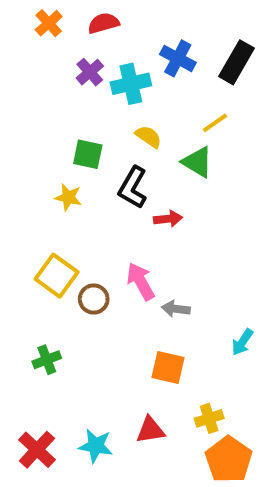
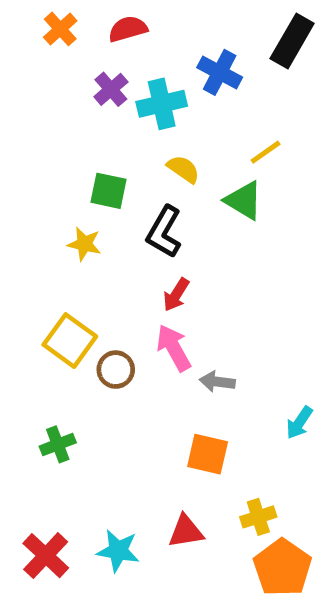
black rectangle: (237, 62) -> (292, 41), moved
red arrow: (168, 219) -> (176, 295), moved, turned 128

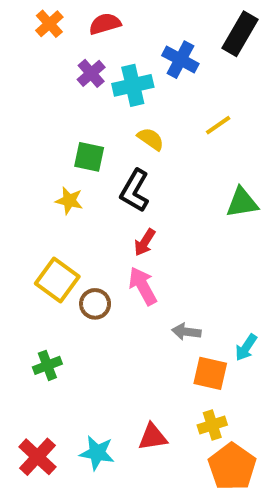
green triangle: (244, 200) -> (242, 203), moved, turned -40
gray arrow: (217, 382) -> (186, 332), moved
orange square: (208, 454) -> (210, 373), moved

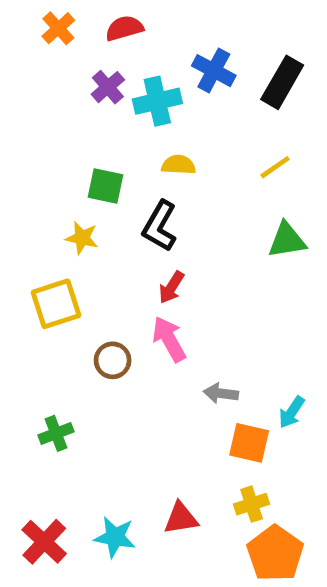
black rectangle: (240, 34) -> (282, 82), moved
yellow line: (218, 125) -> (275, 167), moved
yellow semicircle: (151, 139) -> (179, 165), turned -32
yellow square: (57, 280) -> (56, 304), moved, turned 36

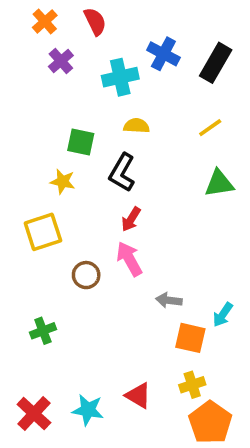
red semicircle: (124, 28) -> (95, 21), turned 80
purple cross: (108, 87) -> (61, 61), moved
red triangle: (181, 518) -> (138, 396), turned 40

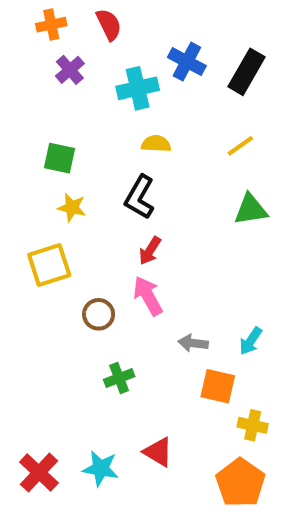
orange cross: (45, 21) -> (51, 25), turned 30
green square: (81, 142) -> (60, 158), moved
cyan arrow: (223, 315) -> (251, 341), moved
green cross: (43, 331) -> (119, 378), moved
yellow cross: (192, 385) -> (253, 425), moved, turned 30

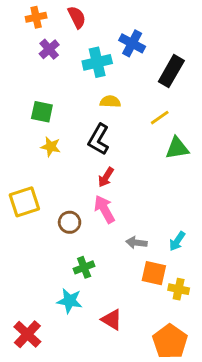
black rectangle: (247, 72) -> (171, 71), moved
yellow line: (240, 146) -> (160, 118), moved
yellow square: (49, 265) -> (24, 202), moved
yellow cross: (253, 425) -> (179, 289), moved
cyan star: (101, 468) -> (70, 301), moved

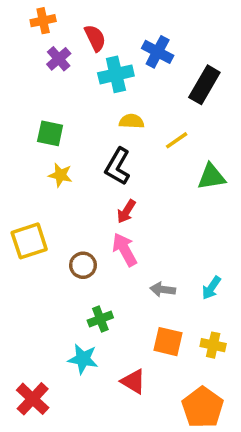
red semicircle: (77, 17) -> (95, 38), moved
yellow line: (160, 118) -> (177, 140), moved
orange square: (154, 273) -> (168, 342), moved

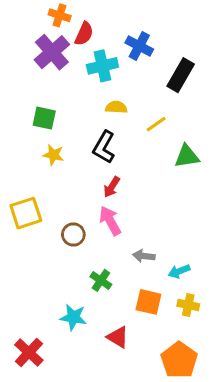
orange cross: (43, 21) -> (60, 15), moved, turned 30
red semicircle: (95, 38) -> (84, 34), turned 50
purple cross: (59, 59) -> (52, 52), size x1.6
cyan arrow: (211, 288) -> (179, 271), moved, turned 35
green cross: (100, 319) -> (101, 280), moved, turned -35

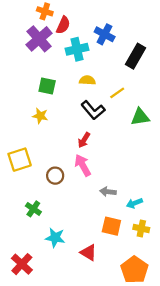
green square: (44, 118) -> (47, 86), moved
black L-shape: (104, 147) -> (93, 110), moved, turned -70
green cross: (101, 280) -> (33, 209), moved

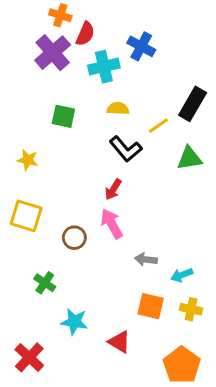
black rectangle: (136, 56) -> (193, 104), moved
yellow star: (40, 116) -> (28, 160), moved
yellow square: (20, 160) -> (26, 216), turned 35

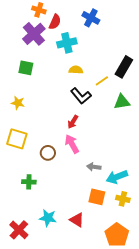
blue cross: (141, 46) -> (91, 18), moved
green square: (63, 116) -> (26, 68), moved
cyan arrow: (182, 275) -> (117, 177), size x1.5
green cross: (45, 283) -> (29, 182), turned -32
cyan star: (74, 322) -> (48, 218), moved

